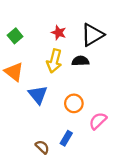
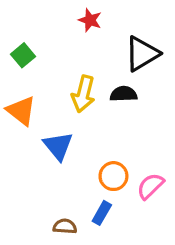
red star: (59, 33) -> (90, 20), moved
orange circle: (74, 103) -> (113, 176), moved
brown semicircle: (42, 147) -> (65, 226), turned -40

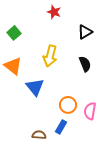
black triangle: (142, 54) -> (85, 32), size x0.7
black semicircle: (124, 94) -> (85, 64), moved, turned 70
pink semicircle: (150, 186) -> (90, 111), turned -36

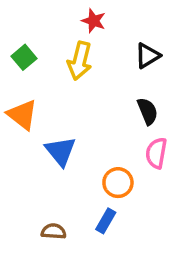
yellow arrow: (50, 56) -> (80, 61), moved
pink semicircle: (90, 111) -> (156, 153), moved
brown semicircle: (39, 135) -> (54, 231), moved

